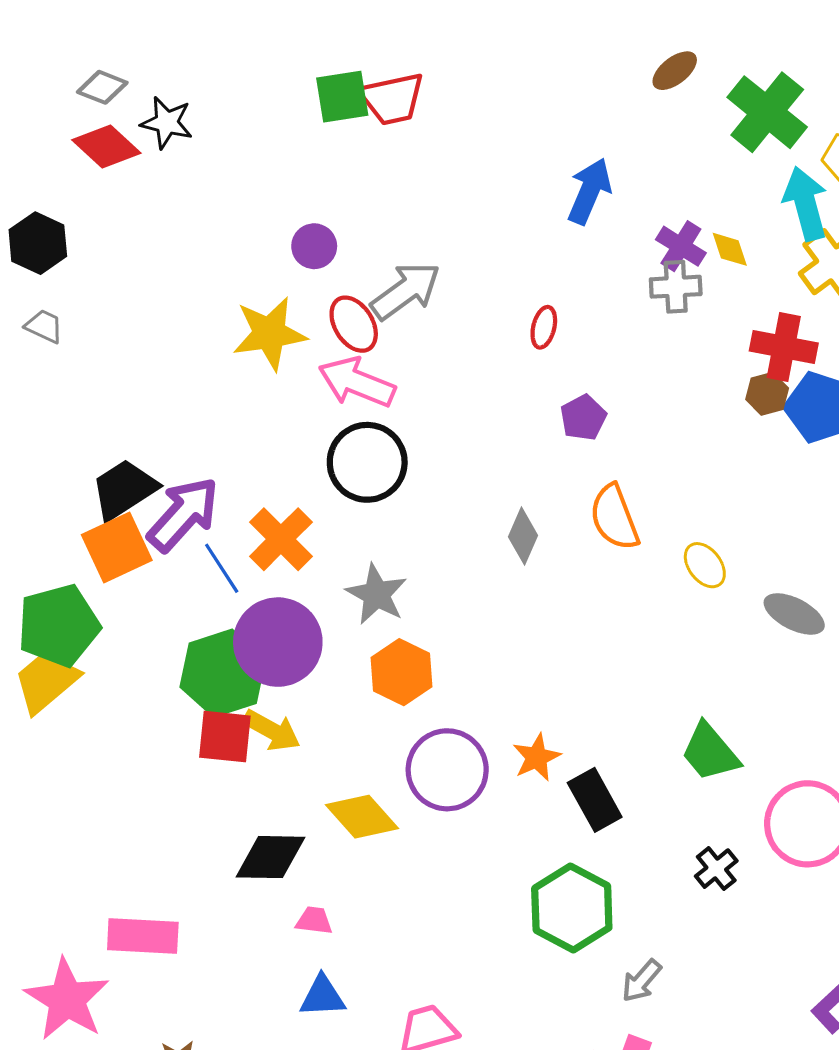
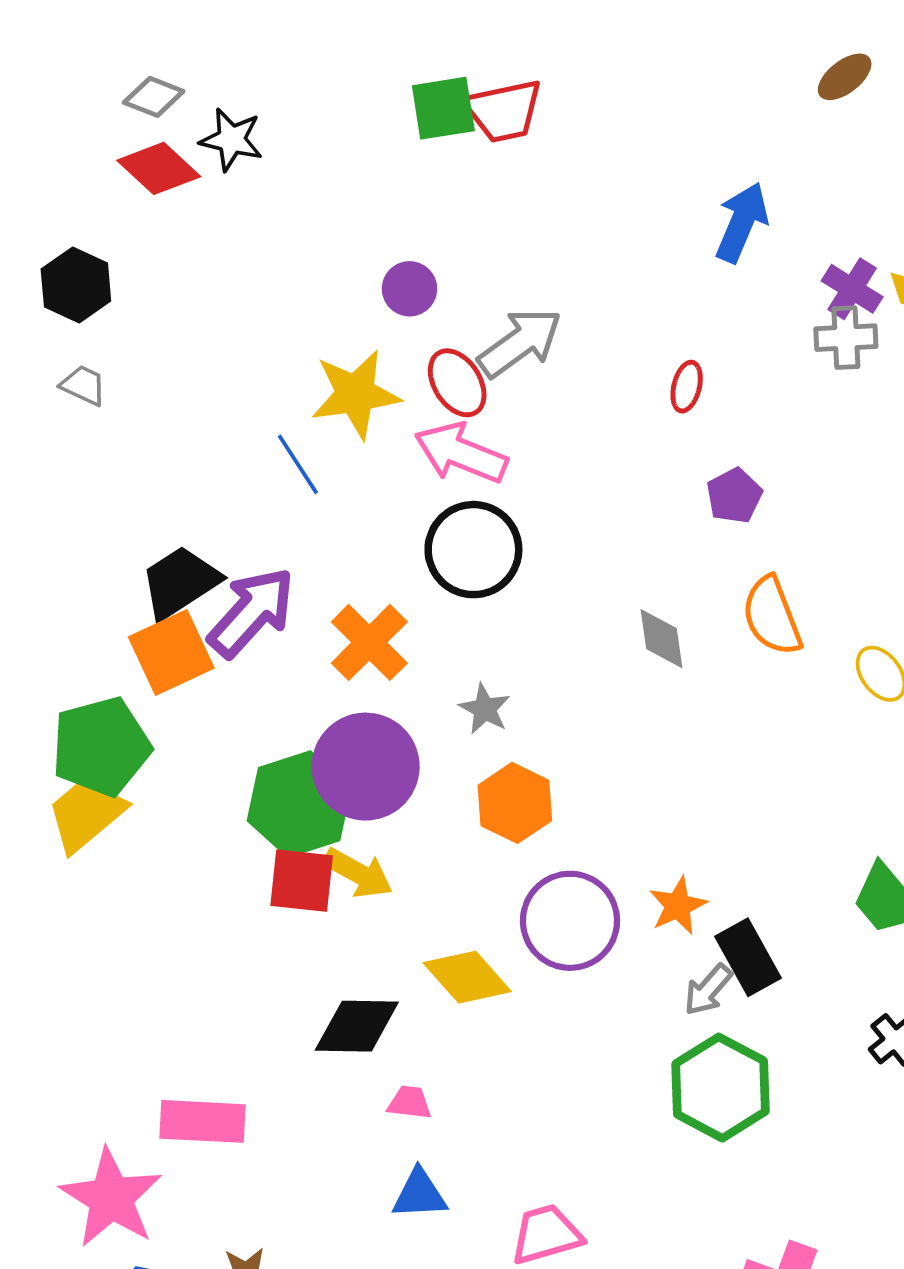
gray diamond: (523, 536) -> (662, 639), turned -32
blue line: (222, 568) -> (298, 464), moved
gray star: (377, 594) -> (485, 709), size x0.7
gray arrow: (641, 981) -> (708, 990), moved

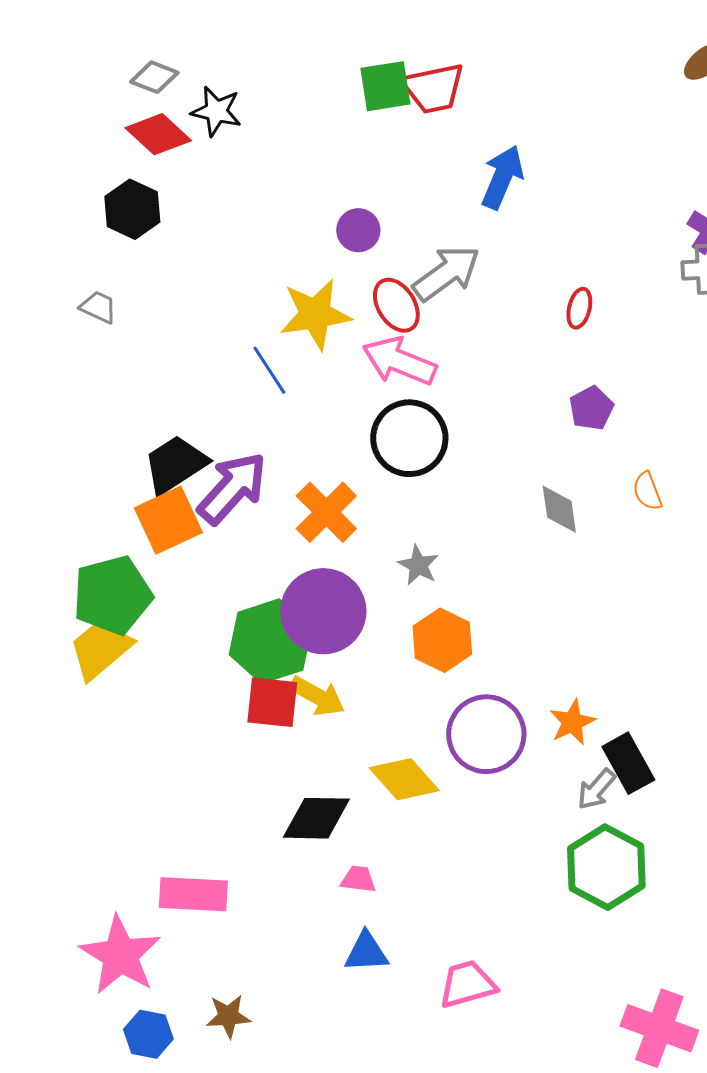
blue arrow: (742, 222) -> (502, 177), moved
black hexagon: (76, 285) -> (132, 209), moved
purple pentagon: (734, 496) -> (591, 408), moved
orange semicircle: (772, 616) -> (647, 491), size x0.6

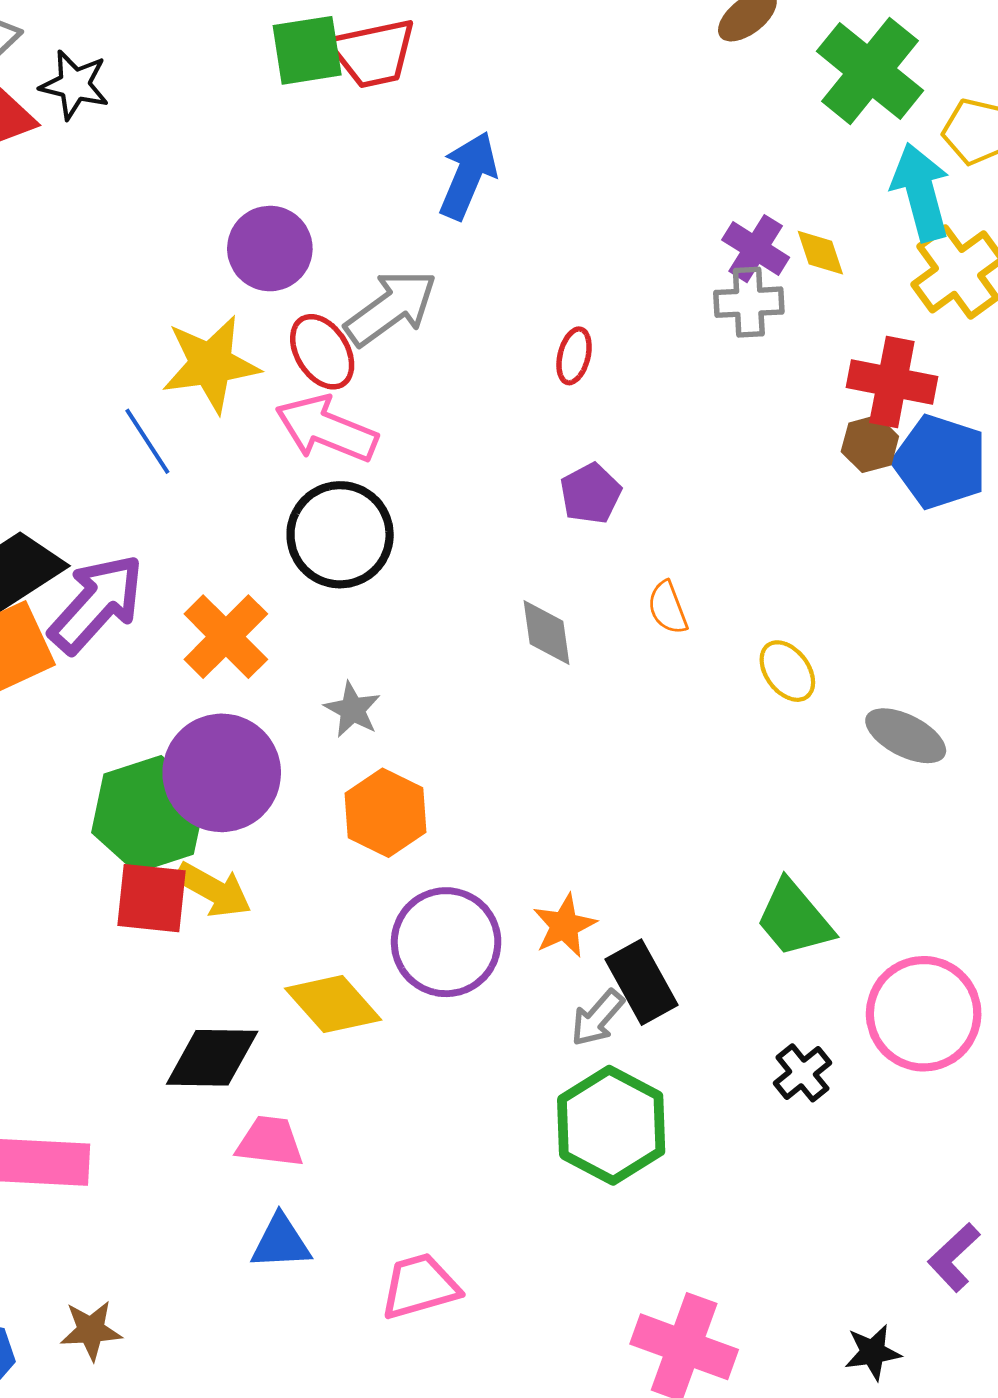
purple circle: (358, 230) -> (270, 249), size x1.4
pink trapezoid: (358, 879) -> (270, 1142), size x1.4

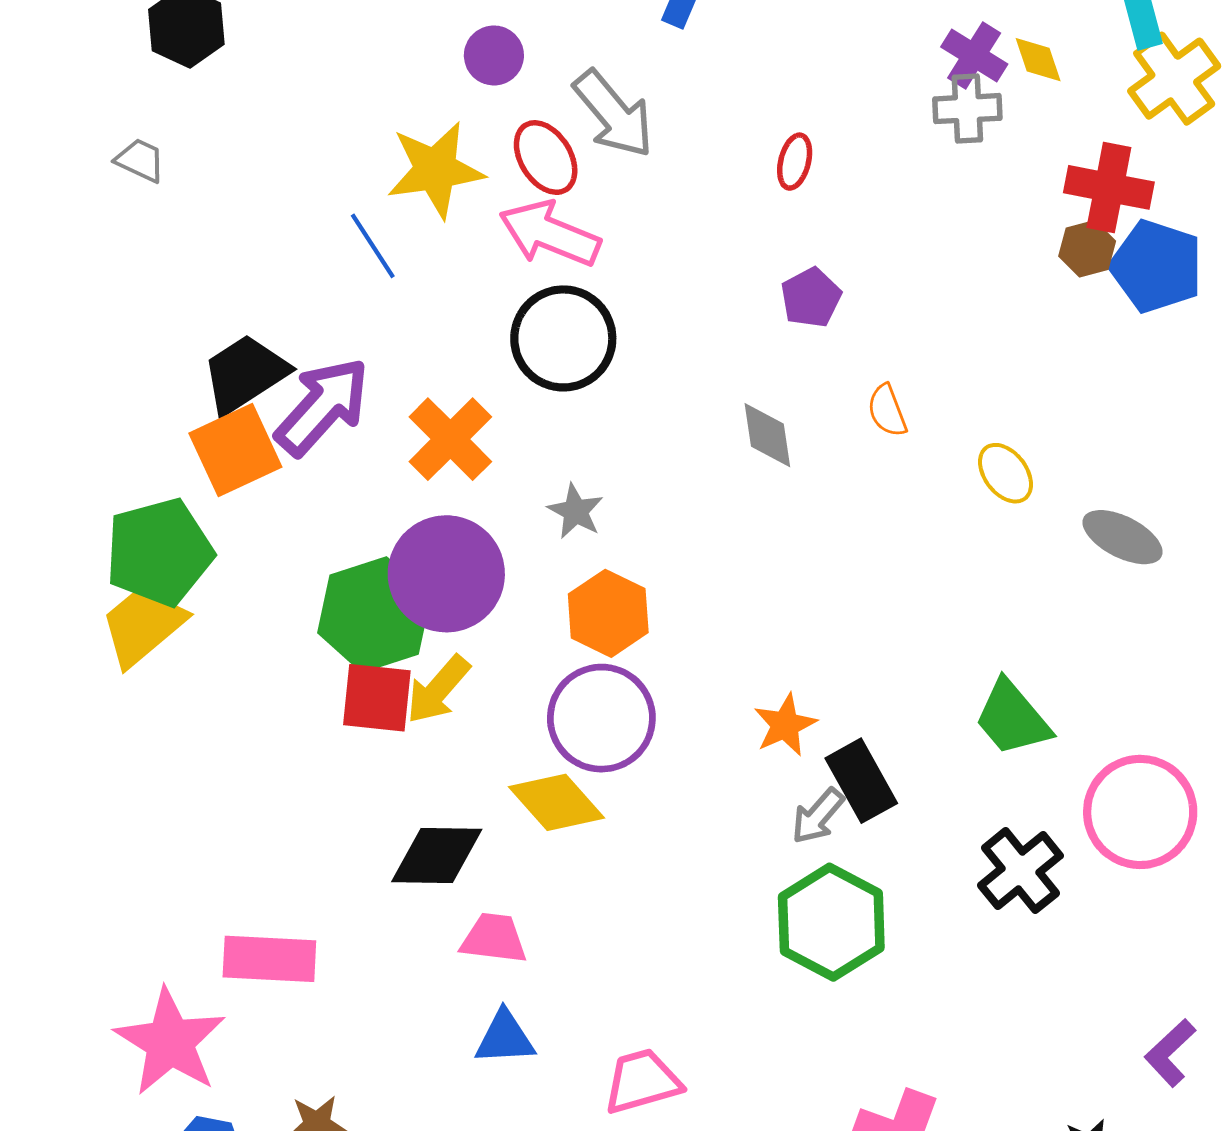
purple circle: (270, 249) -> (494, 55), size x0.7
gray arrow: (391, 308) -> (614, 114), turned 86
yellow arrow: (213, 890) -> (438, 690), turned 102
purple circle: (446, 942) -> (601, 718), moved
black cross: (802, 1073) -> (1020, 870), size x1.5

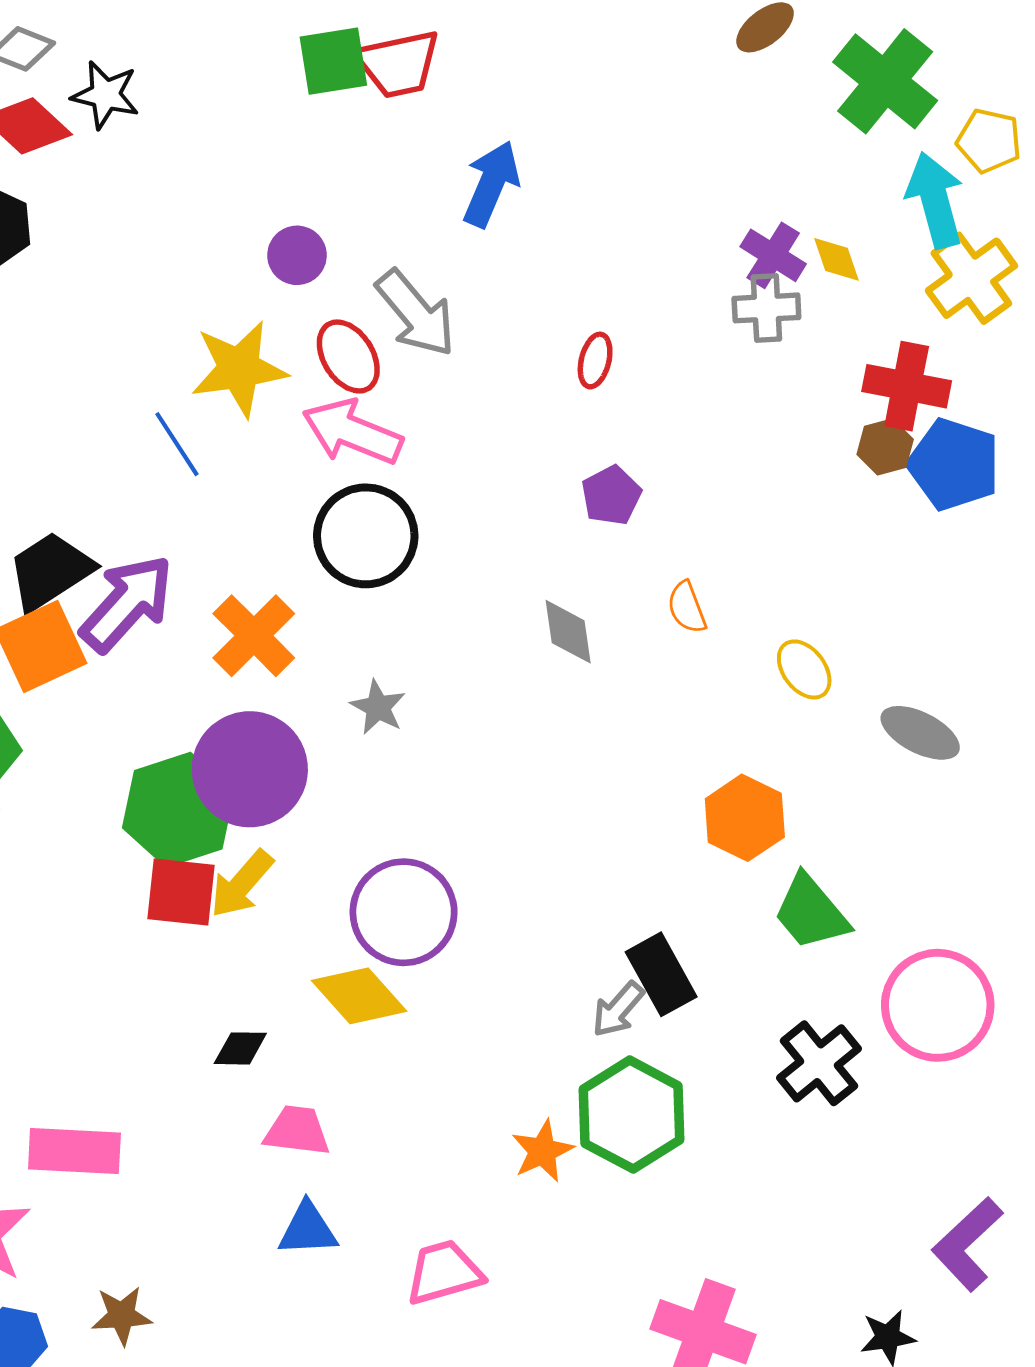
orange hexagon: (608, 613) -> (745, 818), moved
orange star: (785, 725) -> (542, 1151), moved
black diamond: (437, 855) -> (240, 1048), size x0.6
purple L-shape: (1170, 1053) -> (967, 1244), size x1.4

